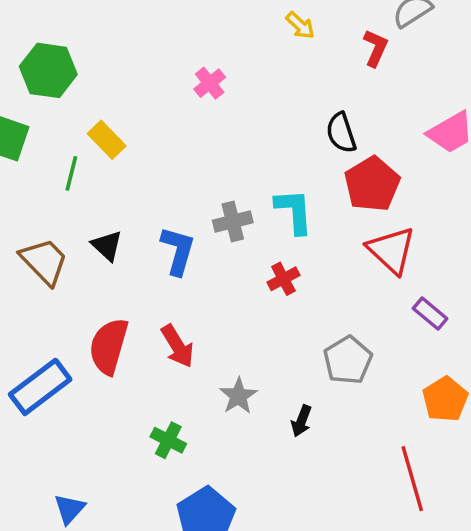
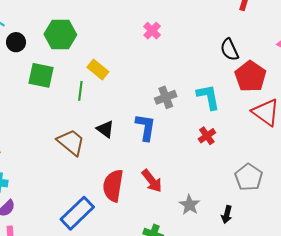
gray cross: (233, 221) -> (166, 97), moved

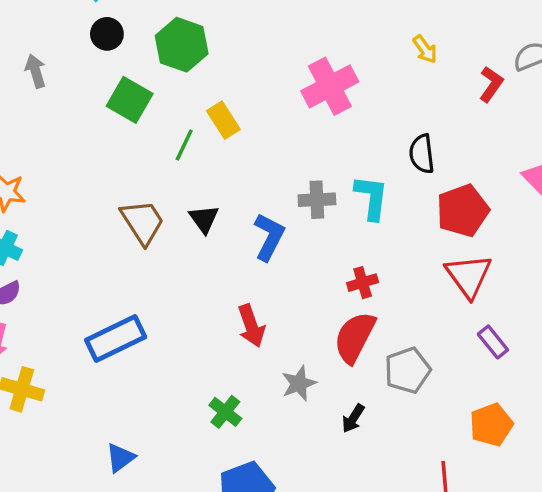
pink cross: (152, 31) -> (330, 86), size x1.8
black semicircle: (229, 50) -> (422, 154), moved
cyan L-shape: (208, 97) -> (371, 197), moved
red semicircle: (113, 186) -> (355, 337), moved

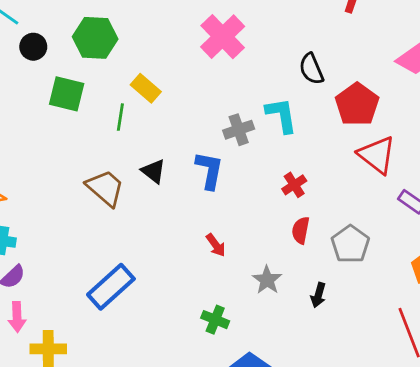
red arrow: (251, 326) -> (216, 245), size x0.7
red semicircle: (355, 337) -> (301, 230), size x0.6

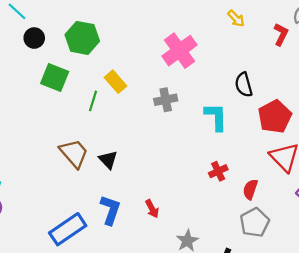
gray cross: (239, 130) -> (166, 100), moved
blue L-shape: (209, 170) -> (110, 210), moved
black triangle: (153, 171) -> (108, 160), moved
red semicircle: (301, 230) -> (250, 189), moved

